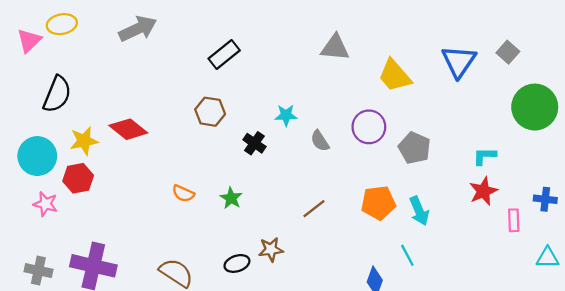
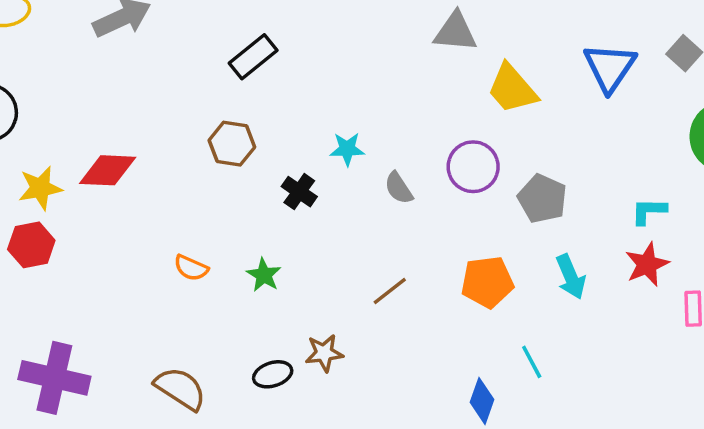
gray triangle: (335, 47) -> (455, 32), moved
red diamond: (128, 129) -> (108, 170), turned -36
cyan arrow: (419, 211) -> (571, 277), moved

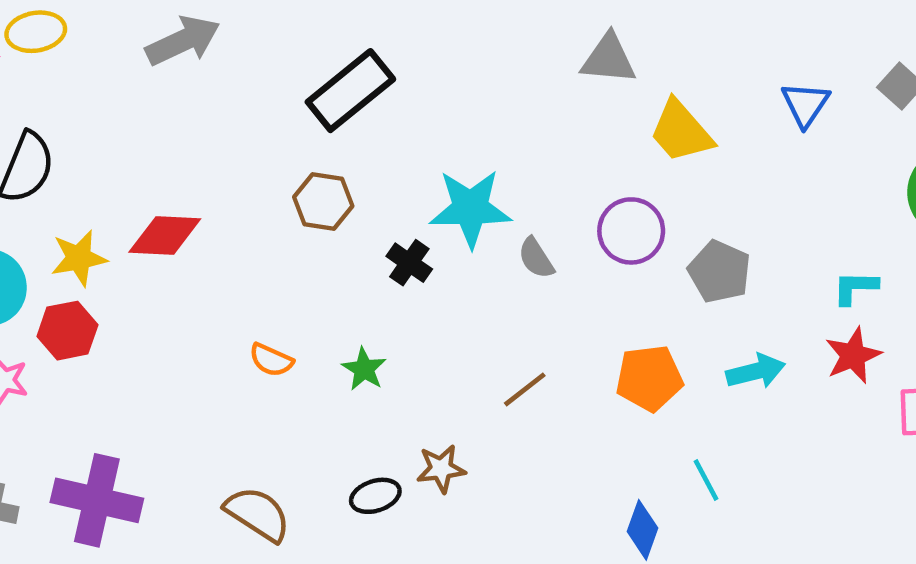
black rectangle: (253, 57) -> (350, 91), size x1.4
blue triangle: (610, 67) -> (806, 104), size x0.7
cyan star: (347, 149) -> (470, 208), size x1.8
cyan arrow: (571, 277) -> (756, 371), turned -81

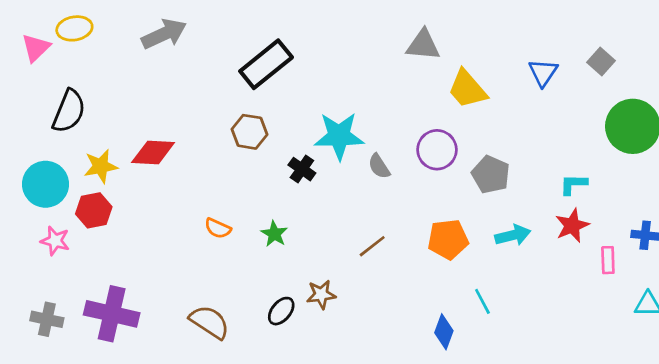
black ellipse: (375, 496) -> (281, 311), turned -32

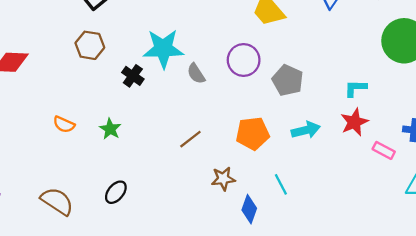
pink rectangle: (608, 260) -> (384, 150), turned -60
brown star: (321, 294) -> (223, 179), moved

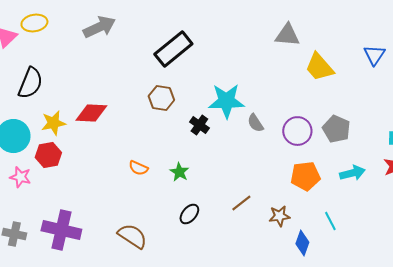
purple circle: (244, 60) -> (297, 131), moved
brown line: (190, 139) -> (241, 203), moved
black ellipse: (116, 192) -> (189, 214), moved

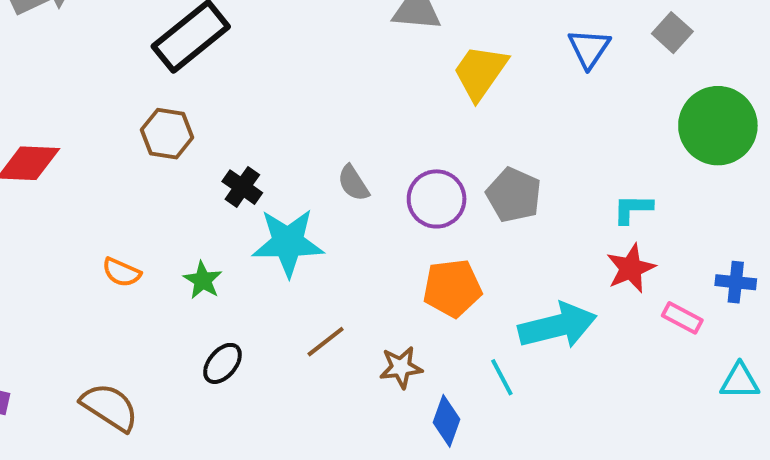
yellow trapezoid: (319, 67) -> (480, 72), turned 76
cyan star: (226, 101) -> (288, 243), moved
cyan arrow: (352, 173) -> (557, 326), moved, size x1.5

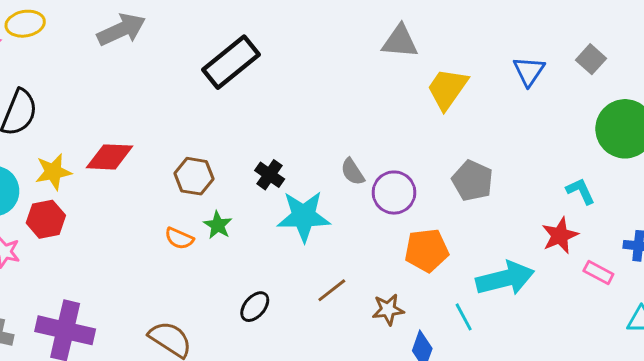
brown hexagon: (167, 134) -> (194, 176), moved
purple circle: (437, 199) -> (394, 193), moved
cyan L-shape: (633, 209) -> (581, 191), moved, turned 64
green star: (203, 280) -> (218, 225), moved

